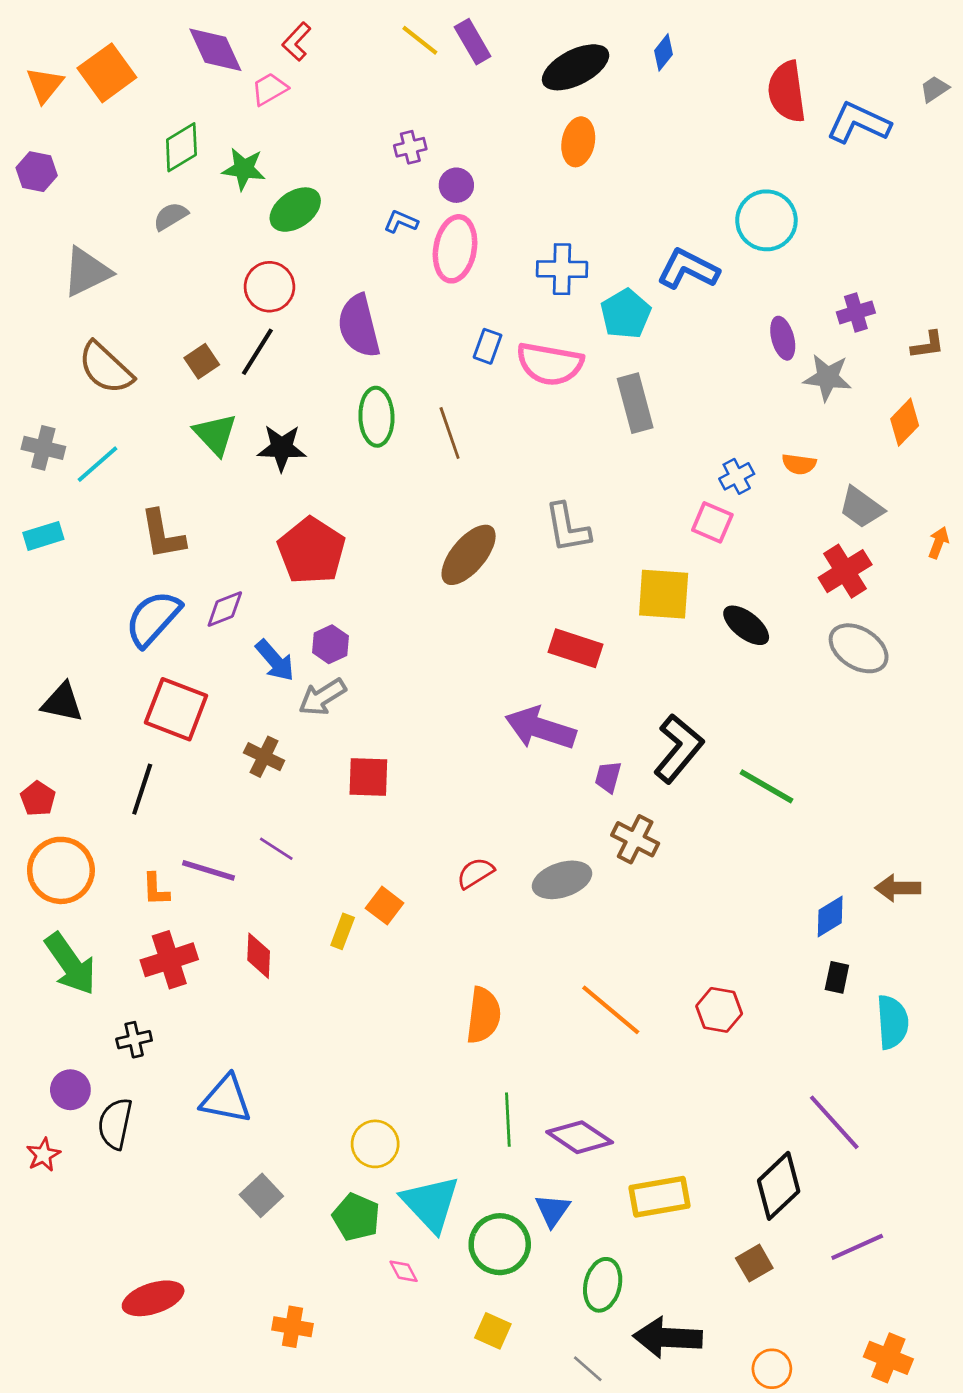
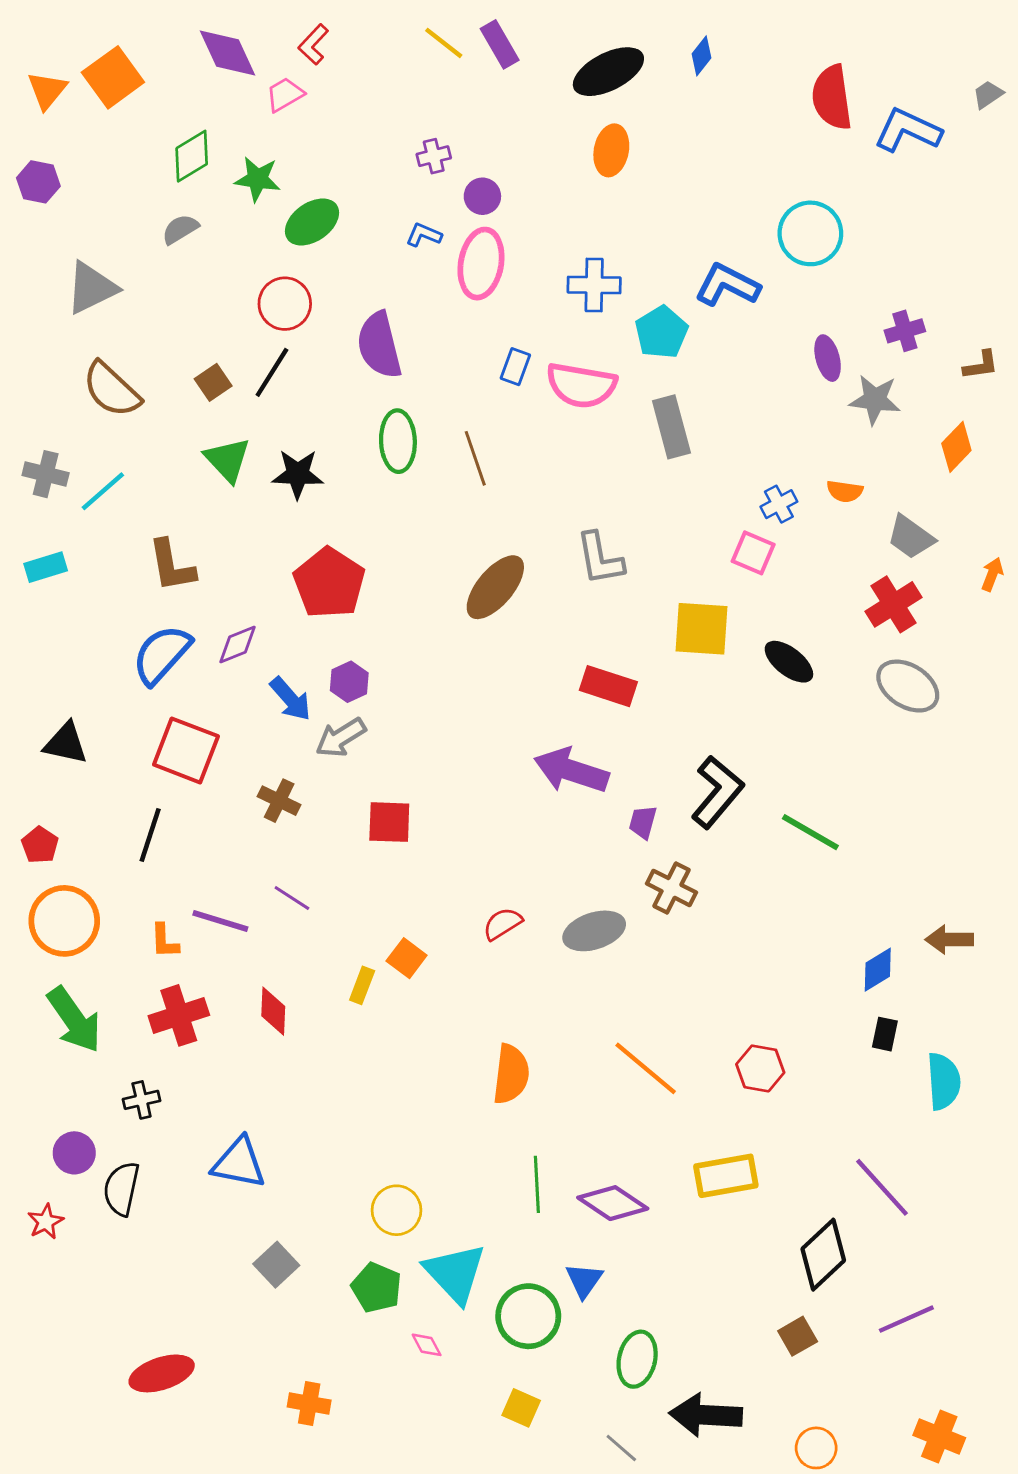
yellow rectangle: (659, 1197) -> (726, 1176), moved

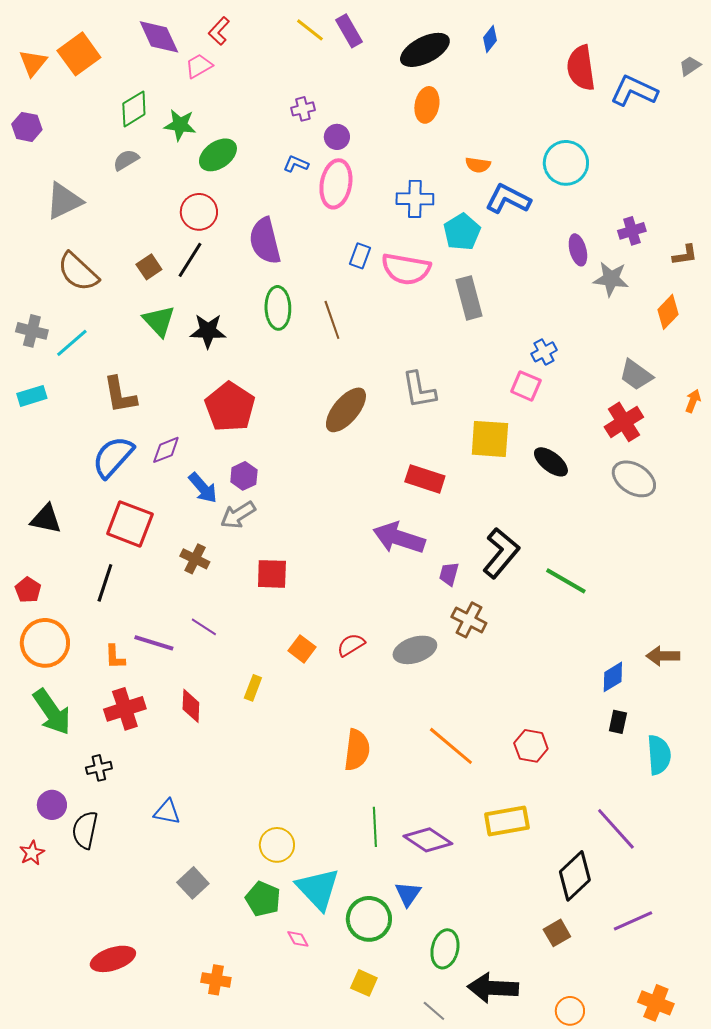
orange semicircle: (845, 491) -> (478, 165), moved
orange square: (407, 958) -> (302, 649), moved
blue triangle: (239, 1163) -> (167, 812), size x0.7

